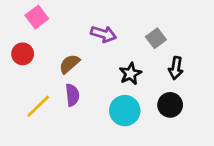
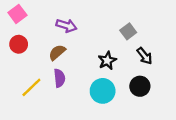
pink square: (37, 17) -> (17, 14), moved
purple arrow: (103, 34) -> (66, 26), moved
black arrow: (176, 68) -> (145, 56), turned -48

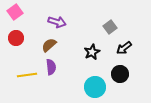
black arrow: (145, 56) -> (124, 48), turned 91
yellow line: (31, 87) -> (27, 75), turned 36
cyan circle: (103, 91) -> (95, 87), moved

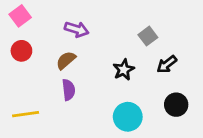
black circle: (120, 74) -> (176, 105), moved
yellow line: (27, 75) -> (26, 114), moved

